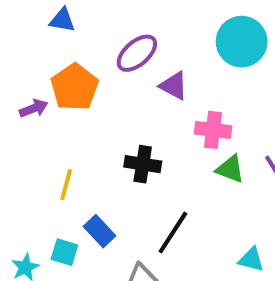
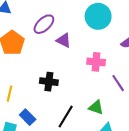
pink cross: (213, 130) -> (96, 62), moved
green triangle: (230, 169) -> (96, 107), moved

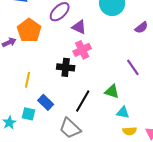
pink cross: (96, 62) -> (82, 50), moved, turned -30

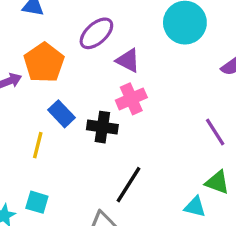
green triangle: (112, 91) -> (217, 182), moved
blue rectangle: (46, 102) -> (61, 114), moved

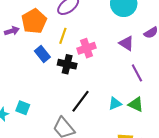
purple triangle: (128, 60) -> (126, 43), moved
yellow line: (38, 145) -> (63, 36), moved
cyan triangle: (195, 207) -> (115, 104), moved, turned -40

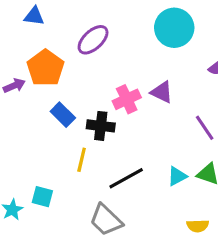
yellow line: (63, 36) -> (82, 160), moved
purple triangle: (126, 43) -> (162, 92), moved
black line: (80, 101) -> (126, 178), turned 30

